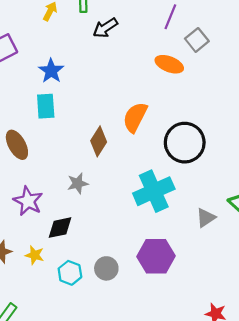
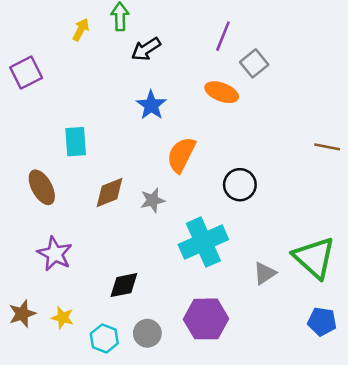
blue star: (51, 71) -> (151, 105), moved
brown diamond: (99, 141) -> (110, 192), moved, turned 36
black circle: (185, 143) -> (240, 185), size x0.7
gray star: (78, 183) -> (153, 200), moved
black diamond: (60, 228) -> (124, 285), moved

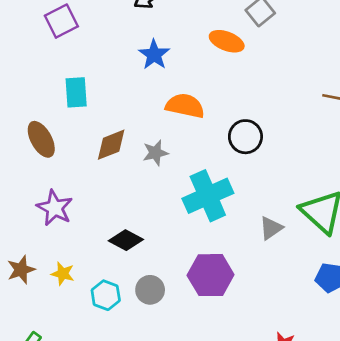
purple square: (26, 73) -> (61, 21), moved
orange semicircle: (181, 155) -> (185, 106), turned 75
black diamond: (124, 285) -> (126, 240), turned 40

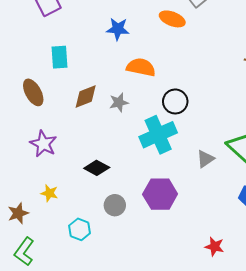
blue star: (154, 55) -> (118, 29), turned -30
black circle: (245, 137) -> (175, 101), moved
brown star: (21, 270) -> (18, 213), moved
cyan hexagon: (106, 295) -> (80, 229), moved

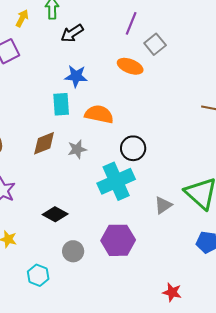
cyan rectangle: (59, 57) -> (61, 104), moved

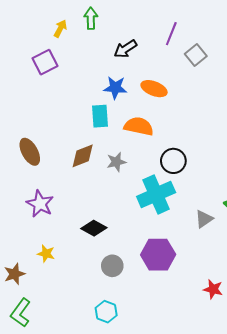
black arrow: (72, 33) -> (125, 49), moved
orange ellipse: (130, 66) -> (154, 89), moved
cyan hexagon: (38, 275) -> (106, 312), moved
red star: (172, 292) -> (213, 289), moved

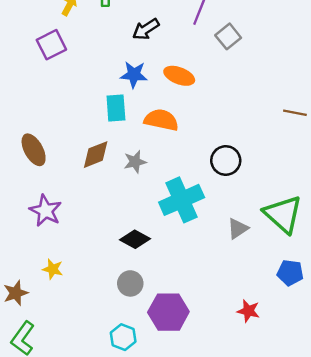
black circle: (173, 161) -> (226, 161), moved
black diamond: (94, 228) -> (135, 239), moved
purple hexagon: (158, 255) -> (168, 312), moved

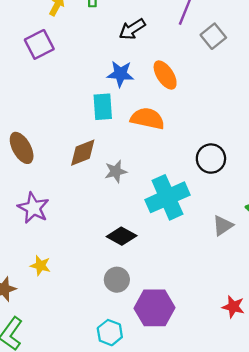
orange ellipse: (179, 76) -> (165, 75), turned 36
gray star: (135, 162) -> (116, 171), moved

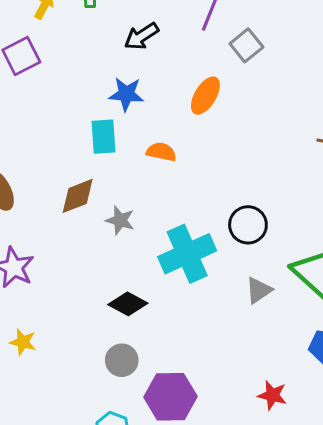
orange ellipse: (165, 75) -> (205, 96), moved, turned 64
orange semicircle: (147, 119) -> (161, 152), size x0.7
black circle: (211, 159) -> (248, 225), moved
gray star: (116, 171) -> (120, 220), turned 30

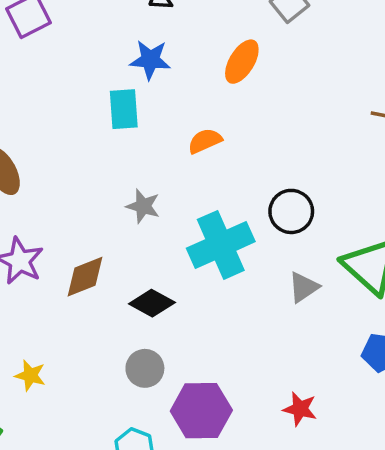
orange semicircle: (161, 152) -> (205, 141), moved, turned -36
brown diamond: (78, 196) -> (85, 277), moved
yellow star: (23, 342) -> (30, 375), moved
red star: (272, 395) -> (300, 409), moved

